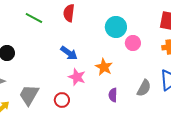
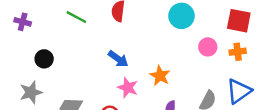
cyan circle: (116, 27) -> (182, 16), moved
pink circle: (133, 43) -> (208, 47), moved

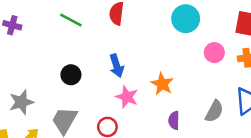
black circle: (44, 59) -> (71, 75), moved
blue arrow: (118, 59) -> (117, 66), turned 36

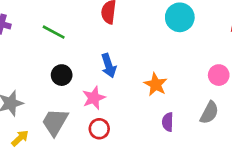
green line: (71, 20) -> (54, 32), moved
pink circle: (214, 53) -> (219, 75), moved
pink star: (127, 97) -> (94, 98), moved, turned 30

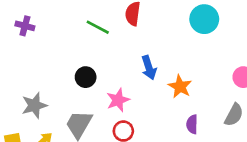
green line: (54, 32) -> (98, 27), moved
blue arrow: (109, 66) -> (149, 68), moved

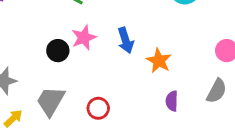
pink star: (118, 100) -> (84, 38), moved

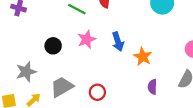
black circle: (58, 51) -> (53, 46), moved
gray trapezoid: (51, 101) -> (62, 87), turned 30

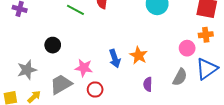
pink star: (87, 39) -> (84, 68), moved, turned 30
blue arrow: (118, 42) -> (115, 58), moved

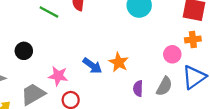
blue arrow: (115, 58) -> (92, 66), turned -36
purple semicircle: (148, 84) -> (138, 89), moved

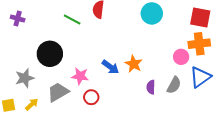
orange cross: (193, 39) -> (199, 44), size x1.5
black circle: (24, 51) -> (50, 54), size x1.6

